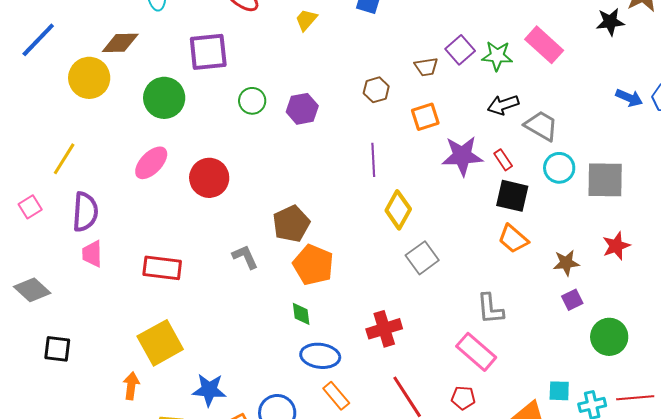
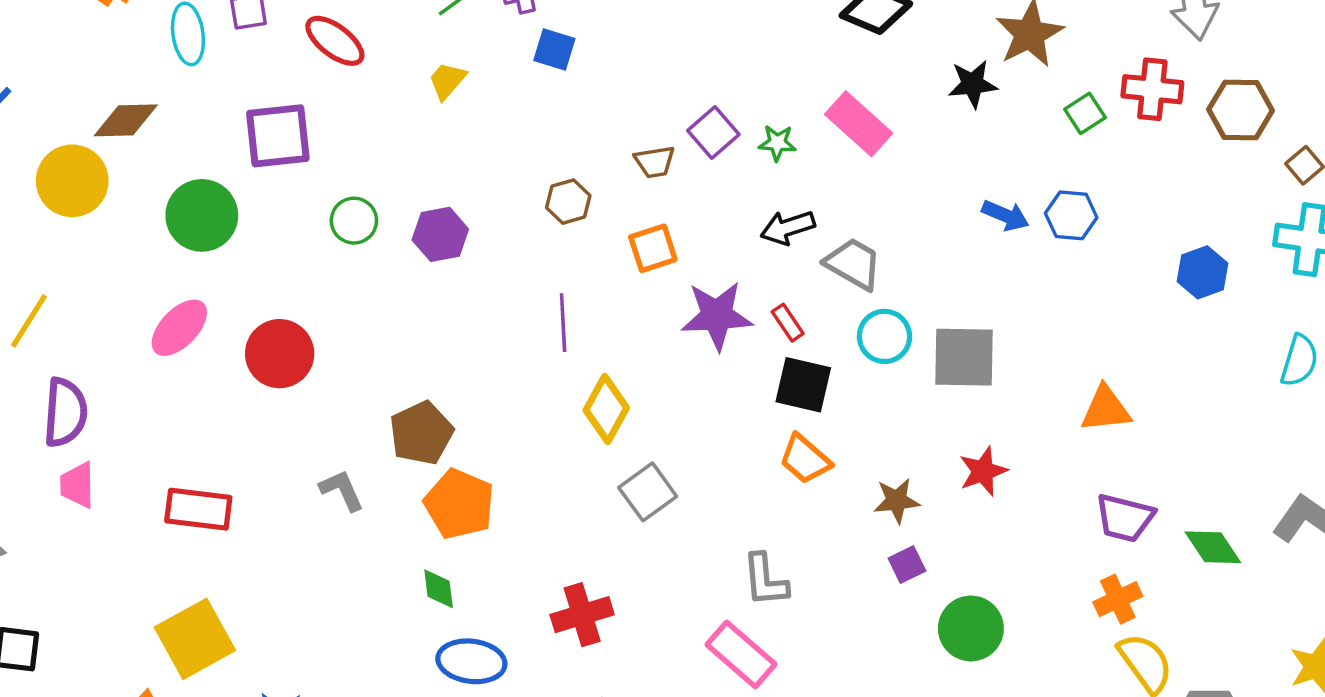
green star: (497, 56) -> (777, 143), size x0.7

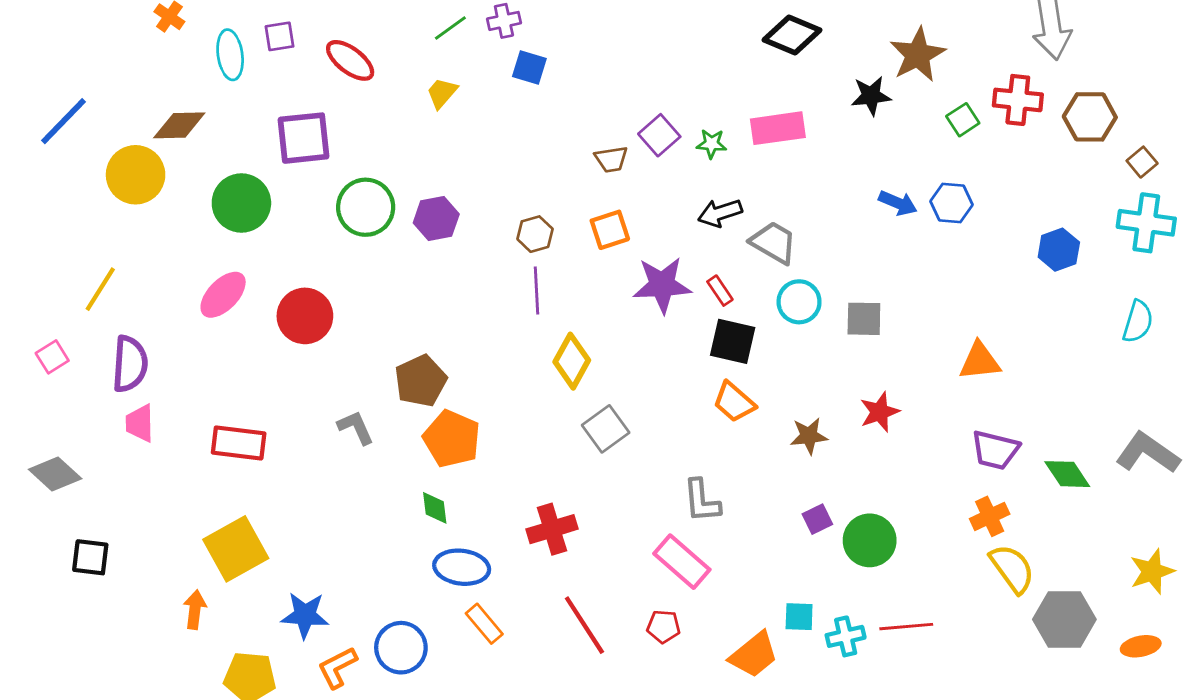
pink rectangle: (859, 124) -> (778, 128), turned -50
brown hexagon: (568, 202) -> (535, 234), moved
green circle: (354, 221) -> (366, 207), size x1.5
gray square: (964, 357) -> (864, 319), size x0.7
purple square: (907, 565) -> (817, 519), moved

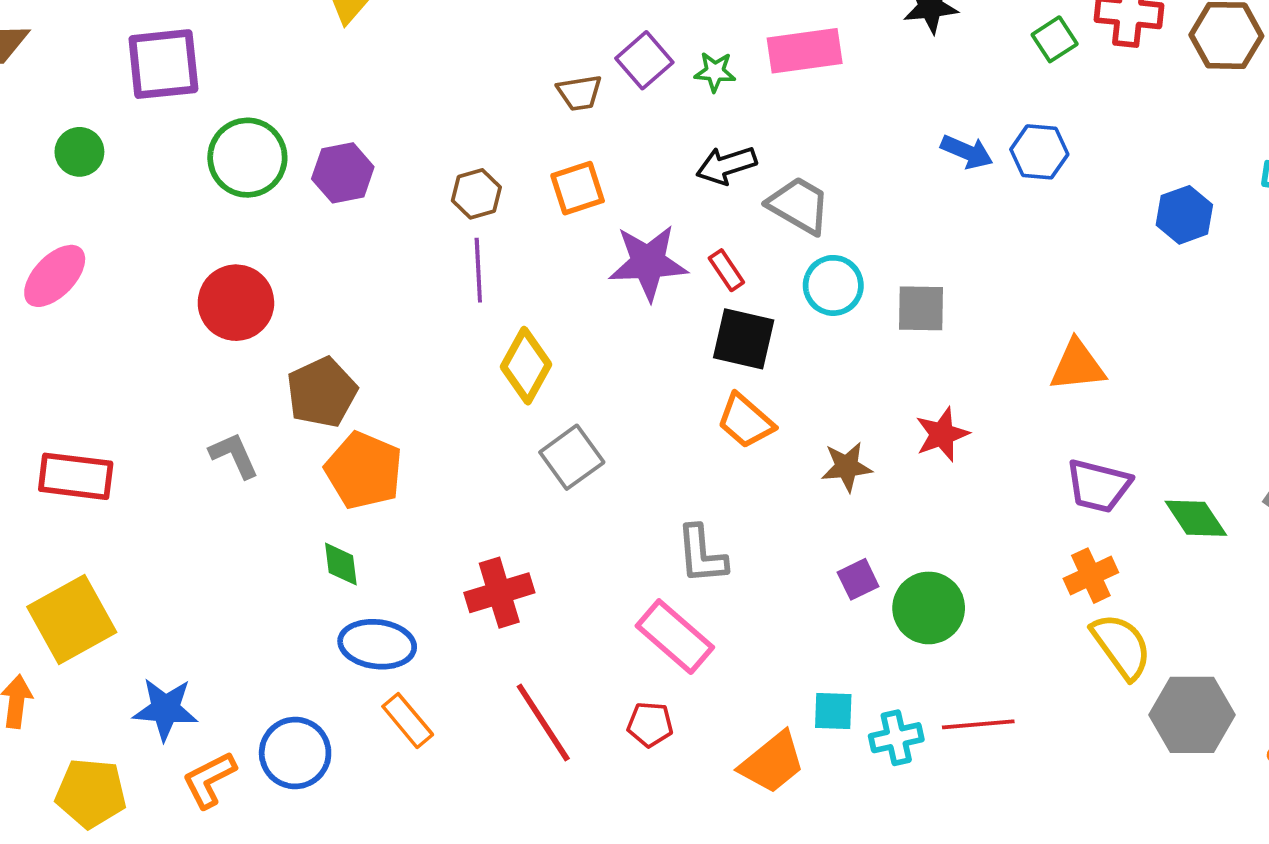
green circle: (241, 203) -> (79, 152), size x0.6
red circle: (305, 316) -> (236, 303), moved

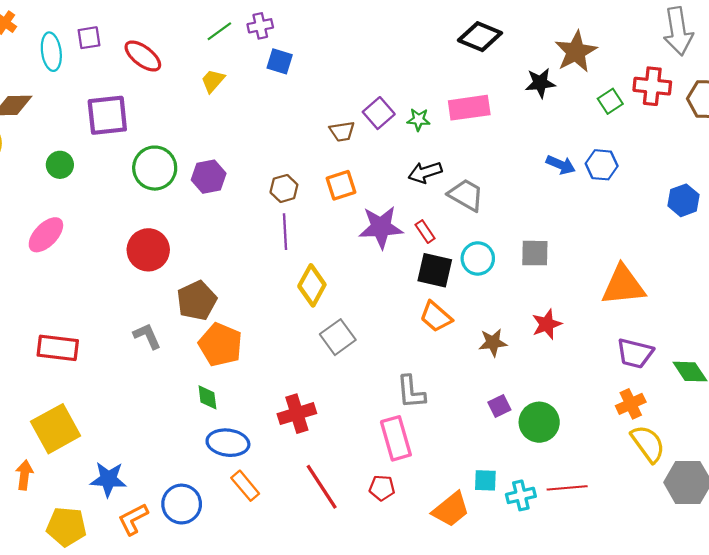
cyan circle: (833, 285) -> (478, 258), moved
orange triangle: (1078, 366) -> (623, 285), size x1.4
pink rectangle: (675, 637) -> (396, 438), turned 33

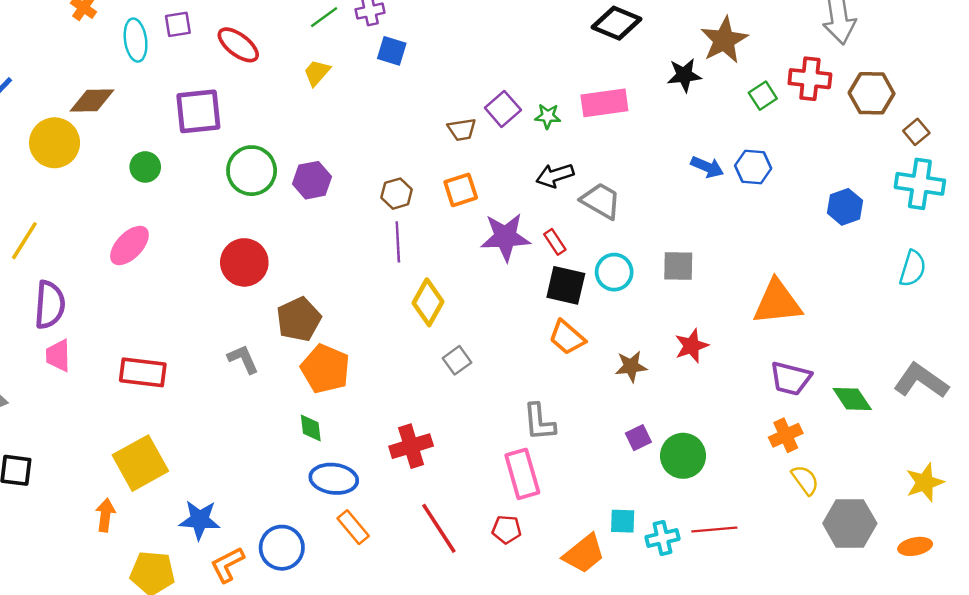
gray square: (338, 337) -> (457, 360), size x0.7
yellow semicircle: (648, 444) -> (805, 480), size x0.7

